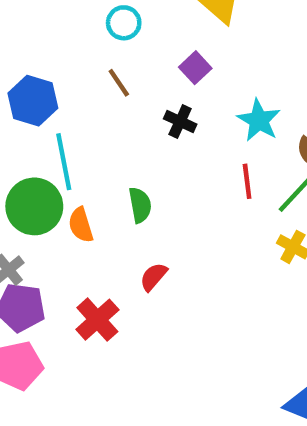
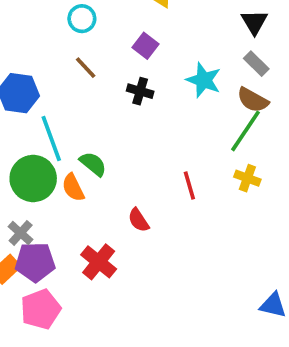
red line: (247, 181) -> (189, 185), moved
green semicircle: (140, 205) -> (93, 164), moved, turned -32
red semicircle: (154, 277) -> (139, 220), turned -65

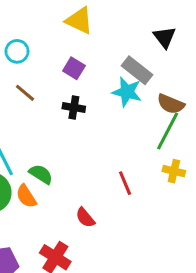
gray rectangle: (256, 64) -> (137, 70), moved, size x1.4

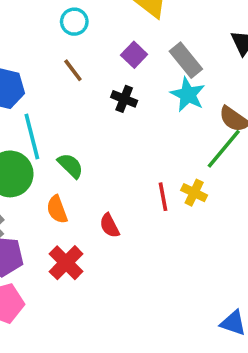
gray rectangle: (137, 70) -> (186, 60), moved
yellow cross: (174, 171) -> (194, 193), moved
orange semicircle: (26, 196) -> (57, 209), moved

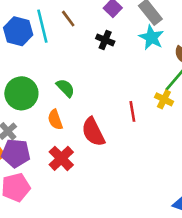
cyan line: (32, 136) -> (42, 26), moved
yellow cross: (194, 193) -> (164, 99), moved
red semicircle: (110, 226) -> (93, 132), size x1.6

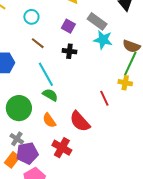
cyan line: (42, 26) -> (46, 74), moved

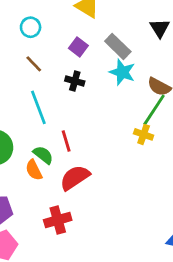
green semicircle: (50, 95) -> (43, 155), moved
red line: (104, 98) -> (66, 141), moved
red semicircle: (80, 121) -> (75, 178), turned 90
red cross: (62, 148) -> (58, 220), moved, turned 36

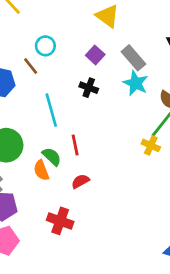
cyan circle: (31, 27) -> (45, 46), moved
brown line: (34, 64) -> (31, 66), moved
red semicircle: (75, 178) -> (80, 181), size x0.6
red cross: (58, 220) -> (60, 221), turned 30

